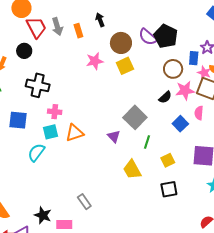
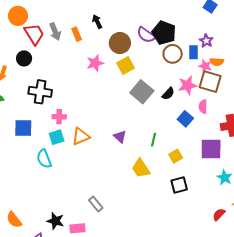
brown circle: (173, 69) -> (173, 54), moved
gray square: (135, 117) -> (142, 92), moved
cyan semicircle: (36, 152) -> (44, 159), turned -54

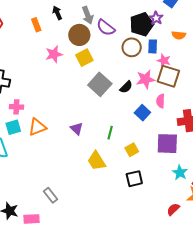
gray arrow: (55, 32) -> (88, 15), moved
black pentagon: (164, 33) -> (142, 24), moved, turned 30
purple star: (206, 41) -> (156, 18), moved
orange semicircle: (217, 62) -> (179, 35), moved

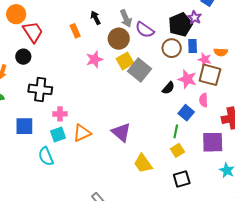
orange semicircle: (179, 35) -> (221, 52), moved
pink star: (146, 79) -> (187, 79), turned 30
gray square: (100, 84) -> (139, 70), moved
purple triangle: (77, 129) -> (121, 132), size x1.5
green line: (110, 133) -> (176, 131), moved

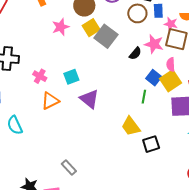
pink cross: (60, 114) -> (40, 76), moved, turned 32
cyan square: (58, 134) -> (71, 77), moved
yellow square: (177, 150) -> (171, 81), moved, size x1.5
yellow trapezoid: (143, 163) -> (131, 126), moved

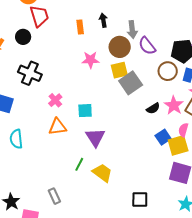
green line: (144, 97) -> (79, 164), moved
yellow trapezoid: (131, 126) -> (102, 173), moved, turned 145

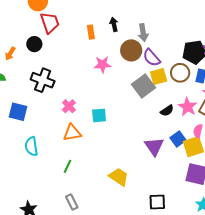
purple semicircle: (147, 46) -> (152, 58), moved
yellow square: (119, 70) -> (159, 77), moved
purple triangle: (95, 137) -> (154, 146), moved
green line: (79, 164) -> (68, 166), moved

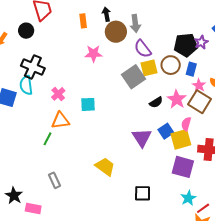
brown circle: (131, 50) -> (116, 32), moved
cyan semicircle: (31, 146) -> (26, 85), moved
green line: (68, 166) -> (48, 139), moved
gray rectangle: (72, 202) -> (55, 180), moved

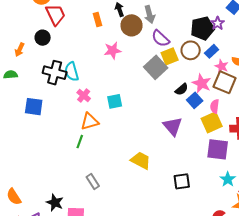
blue rectangle: (191, 69) -> (212, 51), turned 40
cyan semicircle: (26, 85) -> (72, 72), moved
blue square: (166, 131) -> (195, 100), moved

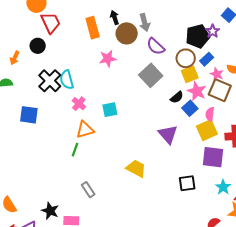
orange rectangle: (97, 19) -> (93, 28), size x1.5
yellow square: (170, 56) -> (190, 74), moved
black cross: (55, 73) -> (50, 81), turned 30
black square: (182, 181) -> (187, 183), moved

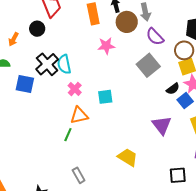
blue square: (29, 115) -> (25, 84), moved

